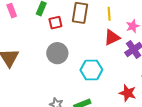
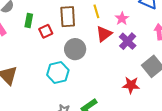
gray circle: (57, 53) -> (75, 49), moved
cyan hexagon: (91, 70) -> (58, 72), moved

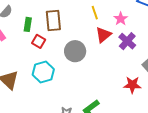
brown rectangle: (68, 17) -> (53, 20), moved
red square: (46, 31) -> (39, 41), moved, turned -32
cyan hexagon: (58, 72) -> (43, 72), moved

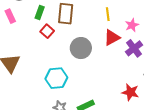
cyan hexagon: (43, 72) -> (56, 78), moved

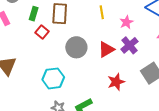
red triangle: (112, 38) -> (106, 49), moved
red star: (130, 92) -> (116, 82), moved, turned -30

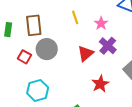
red square: (42, 32) -> (24, 57), moved
gray circle: (76, 47) -> (47, 49), moved

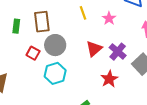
purple cross: (108, 46) -> (118, 52), moved
cyan hexagon: (38, 90) -> (55, 73), moved

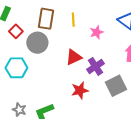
brown rectangle: (42, 22) -> (46, 19), moved
red square: (33, 53) -> (16, 31), moved
cyan hexagon: (55, 73) -> (16, 68), moved

